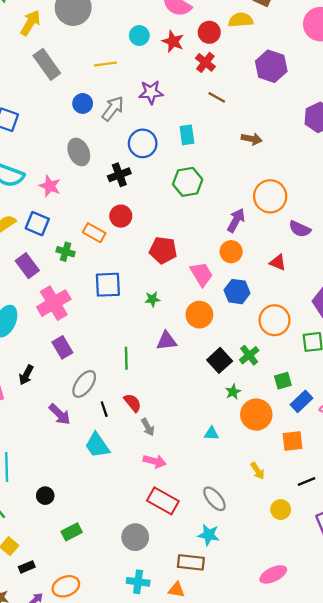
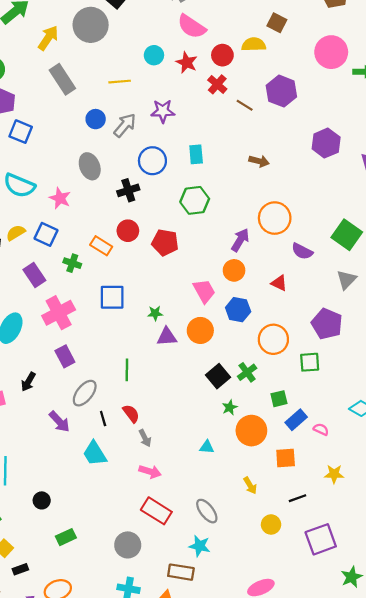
brown line: (217, 97) -> (245, 105), moved
red pentagon: (163, 250) -> (165, 242), moved
purple triangle: (167, 341) -> (167, 337), moved

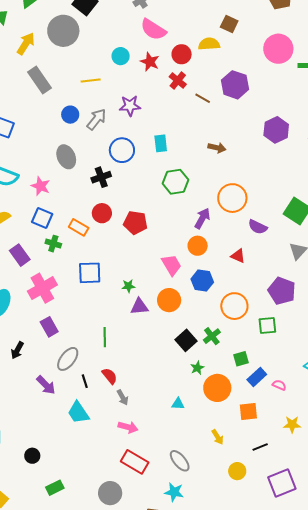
green hexagon: (195, 200) -> (176, 182), moved
blue square: (46, 234) -> (42, 218), moved

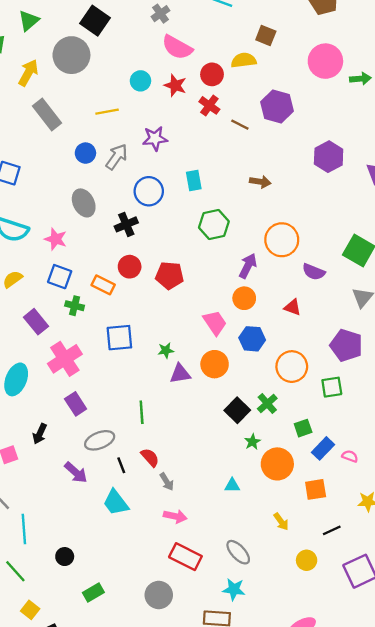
gray ellipse: (68, 359) -> (100, 440), turned 35

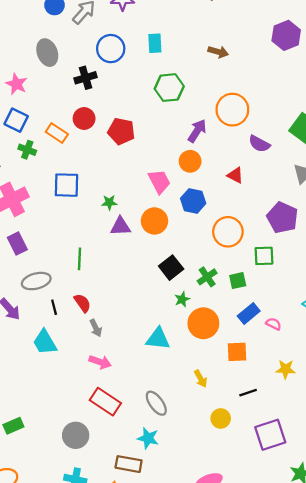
green cross: (267, 403) -> (207, 277), moved
green square: (303, 428) -> (238, 281), moved
cyan triangle: (232, 485) -> (158, 339), size x1.6

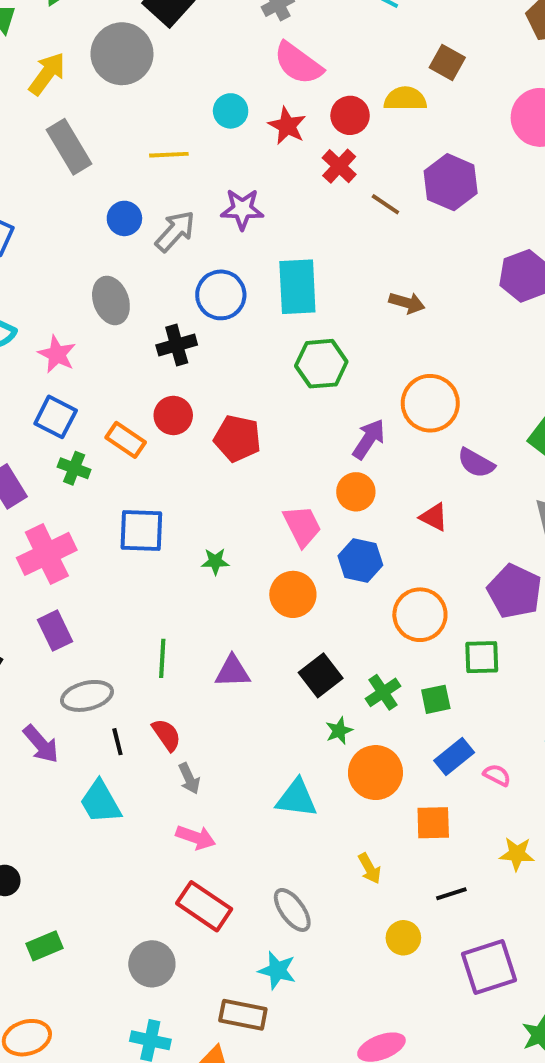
cyan rectangle: (155, 43) -> (297, 287), size x1.6
purple triangle: (120, 226) -> (233, 672), moved

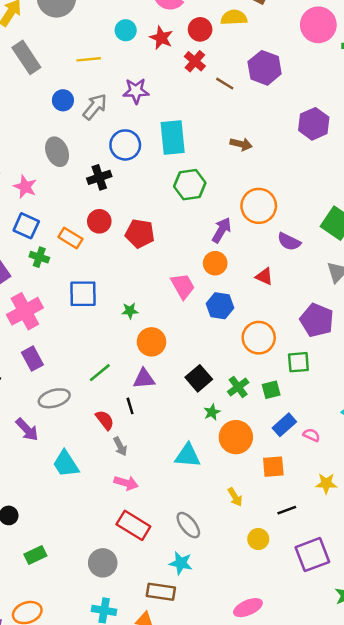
orange circle: (293, 594) -> (151, 342), moved
green line: (162, 658) -> (100, 373), turned 50
black line: (117, 742) -> (130, 406), moved

